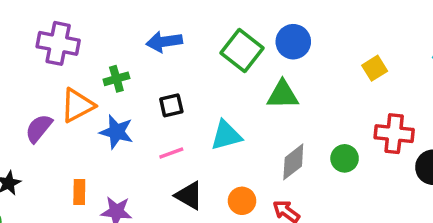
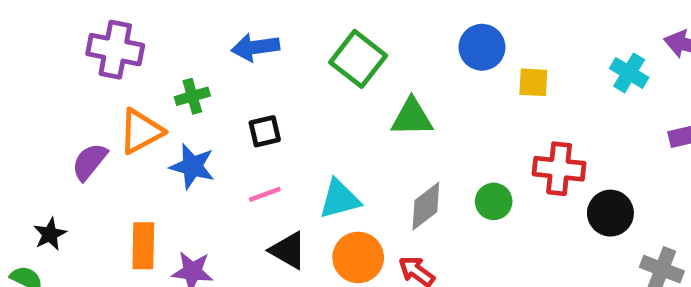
blue circle: (293, 42) -> (482, 47), moved
yellow square: (375, 68) -> (533, 82), turned 35
cyan triangle: (226, 135) -> (339, 199), moved
orange rectangle: (79, 192) -> (143, 246), size x1.4
orange circle: (242, 201) -> (358, 257), size x1.4

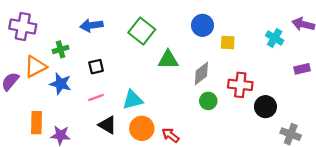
gray diamond: (426, 206) -> (201, 73), moved

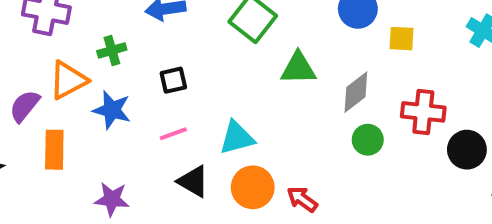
orange rectangle: (36, 123) -> (54, 150), moved

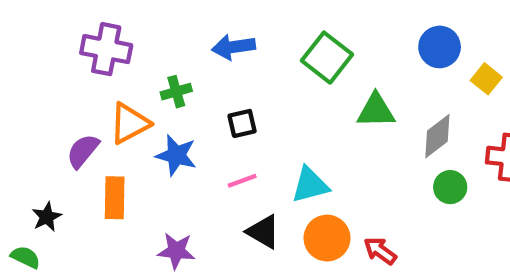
yellow square: (401, 39) -> (486, 79), turned 36

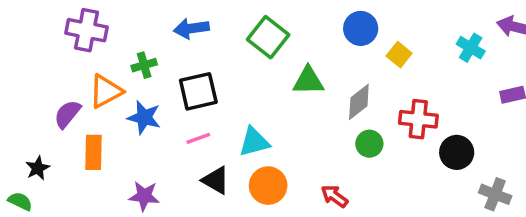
black square: (242, 123) -> (198, 91), size x1.6
red arrow: (380, 251) -> (334, 196), moved

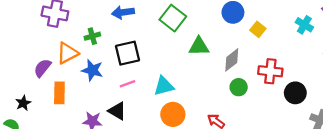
black triangle: (216, 180) -> (117, 111), moved

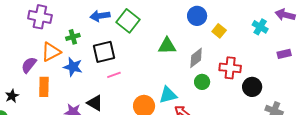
green square: (173, 18) -> (128, 21), moved
pink line: (127, 84) -> (114, 75), moved
cyan triangle: (164, 86) -> (168, 95), moved

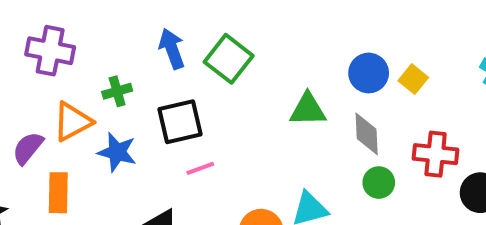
blue arrow: (100, 16) -> (172, 49), turned 78
blue circle: (197, 16) -> (369, 73), moved
gray diamond: (196, 58) -> (367, 134), turned -55

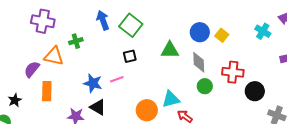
orange triangle: (72, 122) -> (54, 56), turned 40
black square: (180, 122) -> (130, 56), moved, size x0.6
blue star: (117, 152) -> (93, 83), moved

